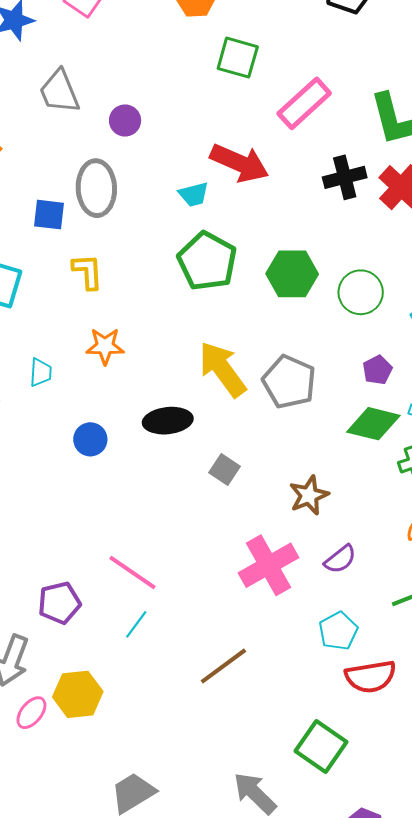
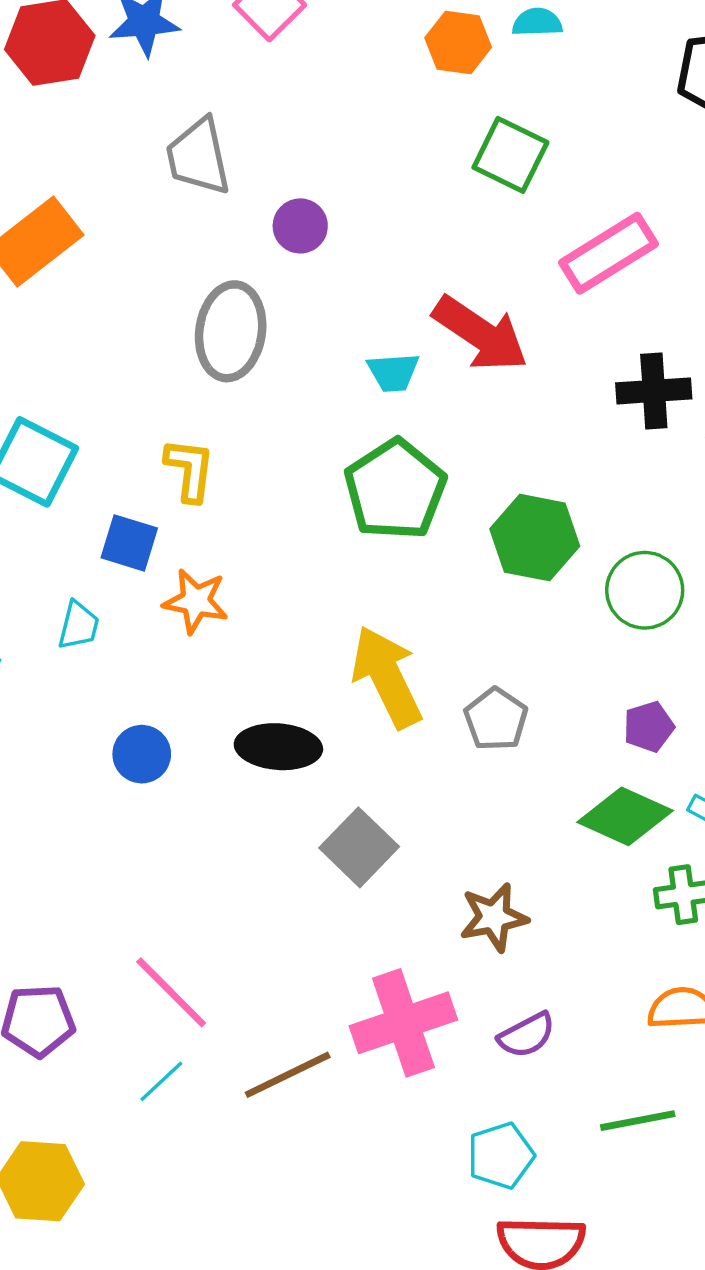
blue square: (49, 215) -> (129, 543), moved
gray pentagon: (289, 382) -> (496, 719), size x0.7
gray square: (225, 470) -> (359, 847), size x1.4
brown line: (223, 666) -> (288, 1075), moved

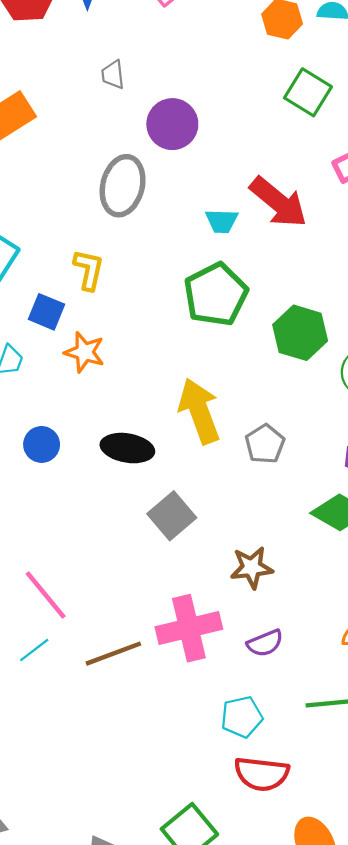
gray trapezoid: (198, 157) -> (113, 75), size x0.6
purple circle: (300, 226) -> (172, 124), size x1.5

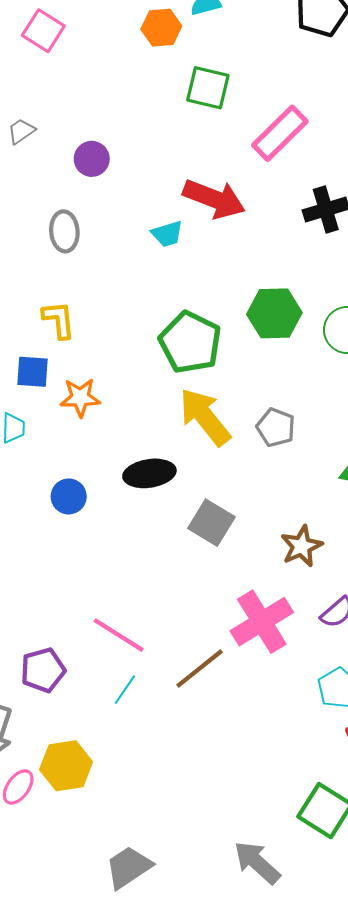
gray trapezoid: (113, 75) -> (21, 131), turned 80
purple circle: (172, 124) -> (92, 159), size x0.7
gray ellipse: (123, 186) -> (64, 231), size x0.7
green pentagon: (216, 294) -> (190, 342), moved

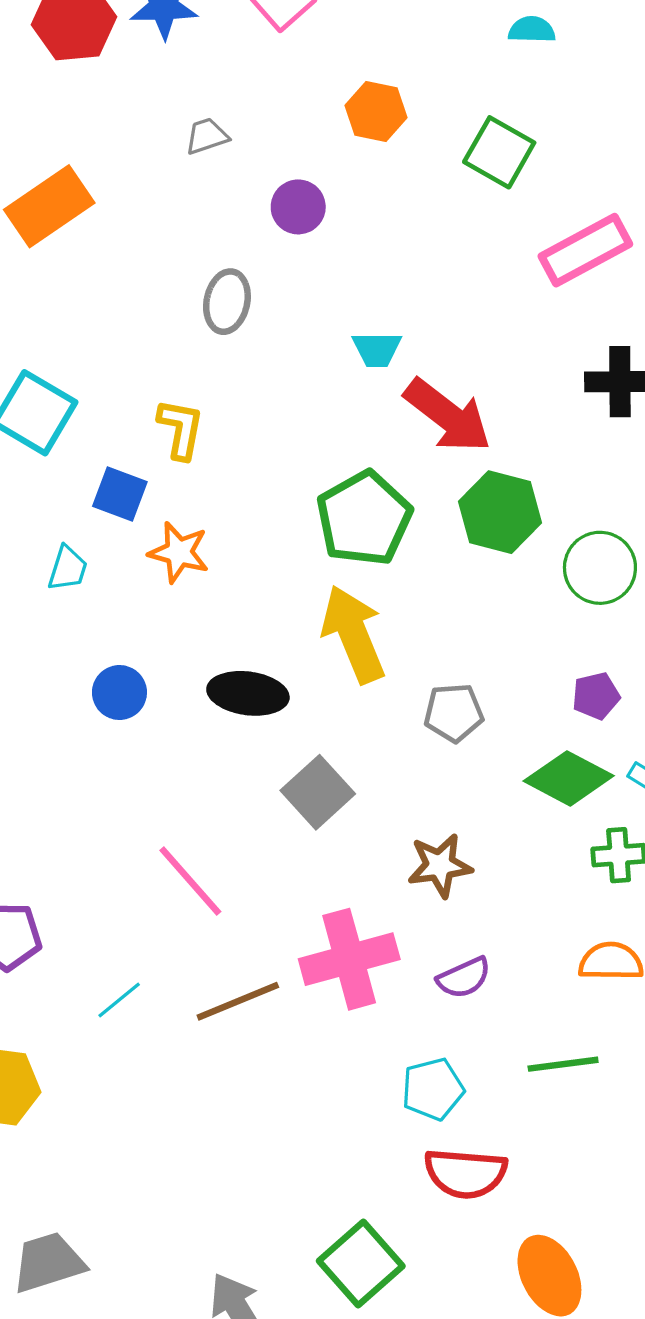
orange hexagon: (161, 28) -> (376, 112), moved
red arrow: (214, 199) -> (448, 416), moved
gray pentagon: (276, 427) -> (454, 713), moved, turned 30
pink line: (119, 635) -> (190, 881), moved

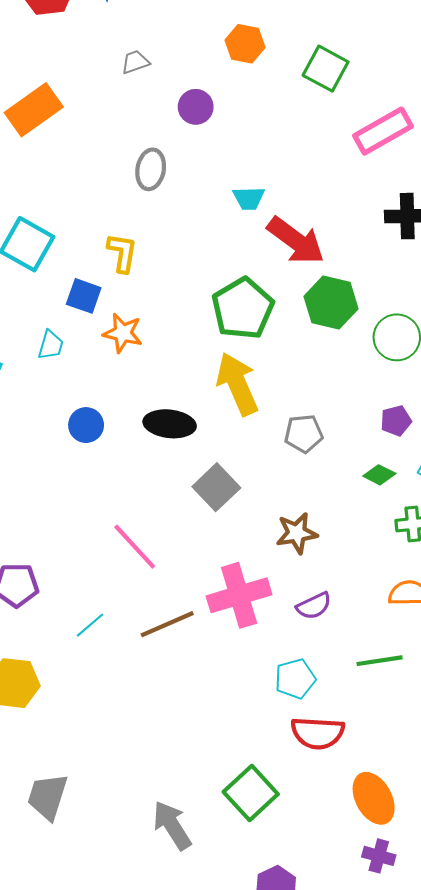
green diamond: (569, 778) -> (379, 475), size x0.6
gray trapezoid: (48, 1262) -> (48, 797), turned -54

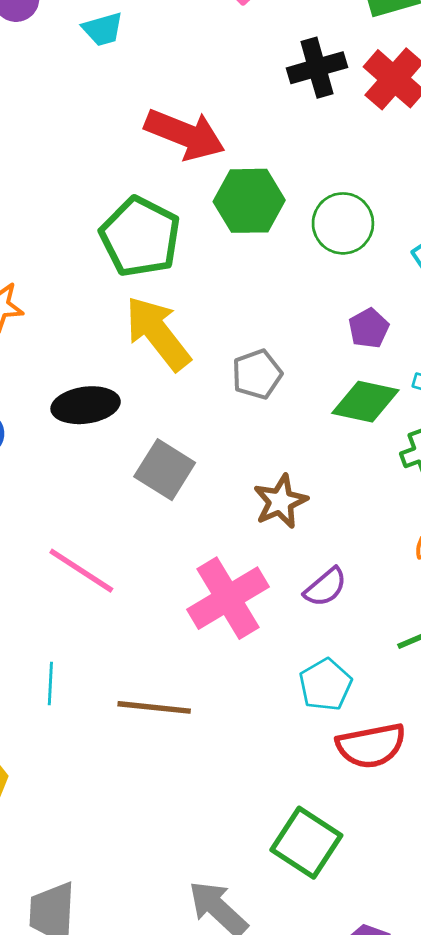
cyan trapezoid: (249, 198) -> (103, 29), moved
green diamond: (379, 475) -> (365, 402), size x1.6
brown line: (167, 624) -> (154, 707), moved, turned 44
cyan line: (90, 625) -> (50, 684), turned -32

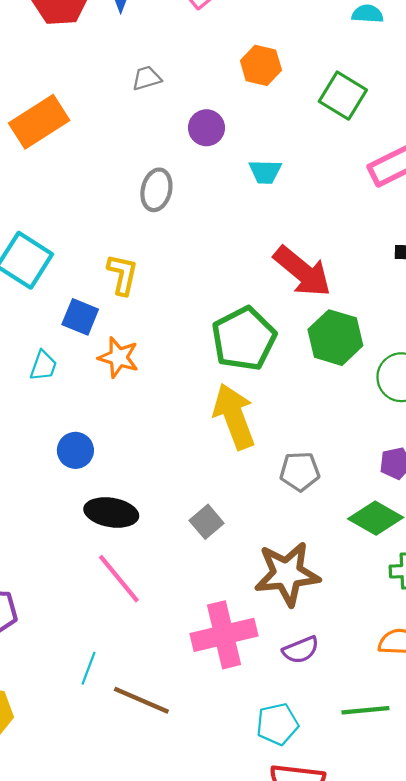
black ellipse: (86, 405) -> (111, 512), moved
gray square: (165, 470) -> (207, 522), size x0.7
brown star: (280, 501) -> (287, 574), size x1.5
cyan line: (50, 684) -> (88, 668), moved

